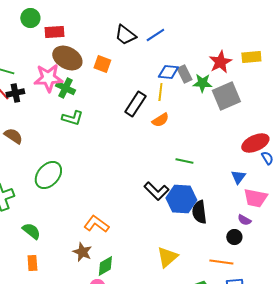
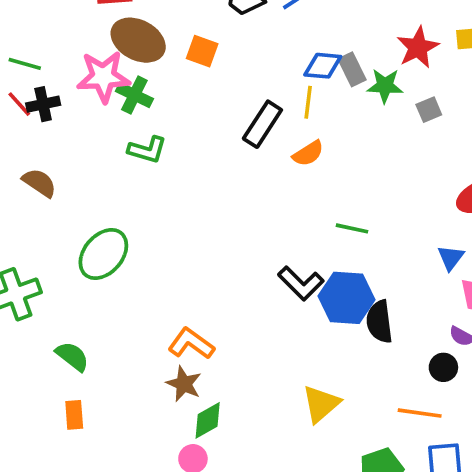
gray square: (226, 96) -> (429, 110), size x0.5
brown star: (82, 252) -> (184, 384), moved

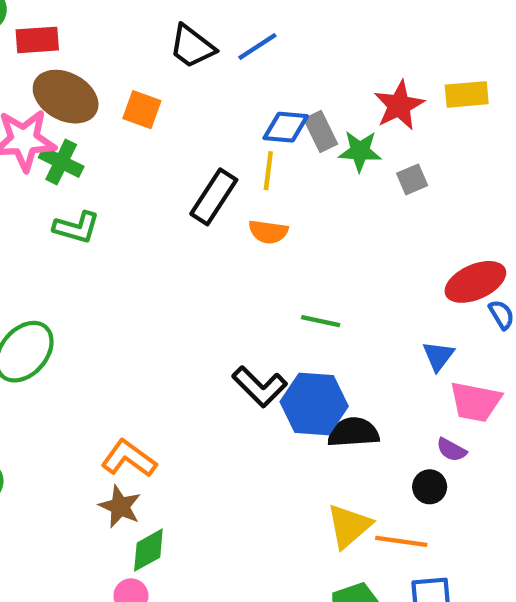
orange semicircle: (308, 153) -> (268, 232), turned 40
black semicircle: (379, 322) -> (353, 432), turned 93
yellow triangle: (321, 404) -> (349, 526), moved

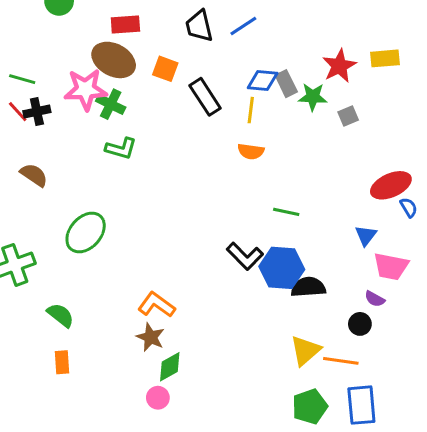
red rectangle: (37, 40) -> (125, 25), moved
black trapezoid: (192, 46) -> (199, 26), turned 40
black rectangle: (214, 197) -> (205, 97), moved, turned -66

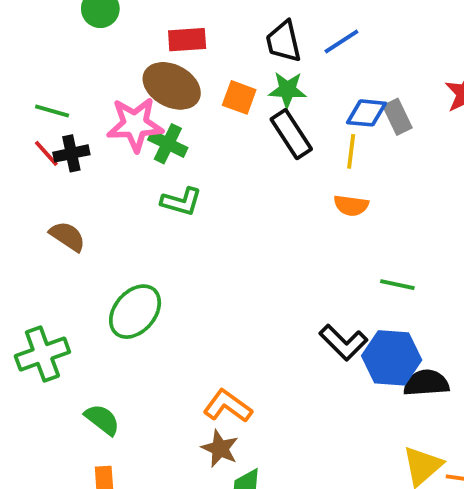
green star: (313, 97) -> (287, 90), moved

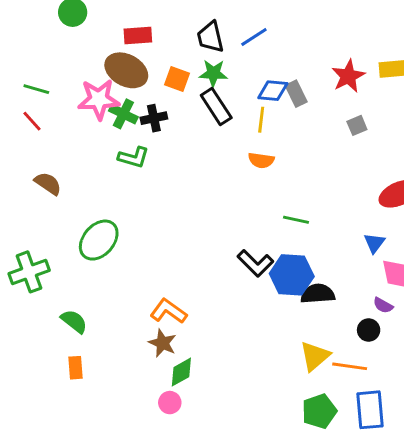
black cross: (71, 153) -> (154, 118), moved

